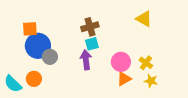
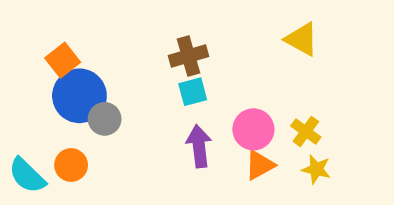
orange square: (30, 29) -> (63, 60), turned -35
purple arrow: (86, 60) -> (199, 146), moved

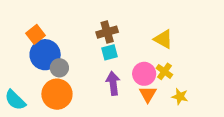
yellow triangle: (302, 39) -> (163, 39), moved
yellow cross: (306, 131) -> (164, 71), moved
orange circle: (71, 165) -> (57, 94), moved, size x1.6
orange triangle: (260, 165) -> (148, 94), turned -30

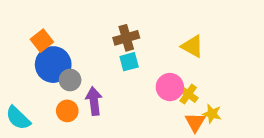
yellow cross: (164, 71) -> (188, 94), moved
purple arrow: (113, 83) -> (94, 101), moved
orange circle: (57, 94) -> (67, 111), size x0.6
orange triangle: (148, 94) -> (195, 122), moved

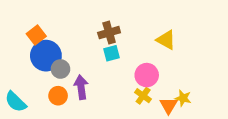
yellow cross: (188, 94) -> (143, 96), moved

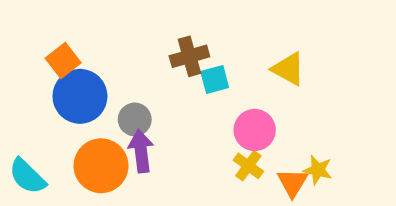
cyan square: (111, 53) -> (215, 79), moved
gray circle: (60, 69) -> (135, 119), moved
orange circle: (58, 96) -> (101, 166), size x1.6

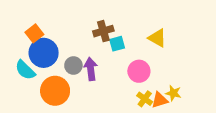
purple arrow: (141, 151) -> (91, 69), moved
yellow cross: (248, 166) -> (145, 99), moved
cyan semicircle: (27, 176) -> (25, 70), moved
orange triangle: (293, 183) -> (160, 100), turned 42

